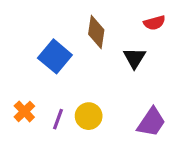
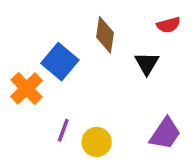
orange cross: (24, 111) -> (26, 88), moved, size x1.4
yellow circle: (89, 116) -> (97, 142), moved

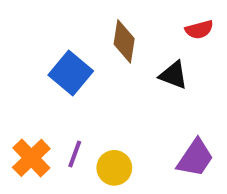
black triangle: (147, 63) -> (174, 75), turned -40
orange cross: (26, 88) -> (31, 158), moved

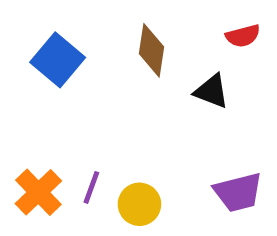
blue square: (71, 73) -> (58, 60), moved
purple trapezoid: (195, 158) -> (238, 192), turned 42

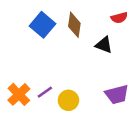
blue square: (58, 60) -> (42, 25), moved
purple line: (91, 187) -> (45, 92), turned 35

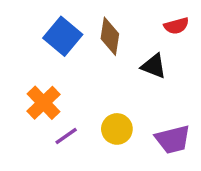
orange cross: (19, 94) -> (43, 103), moved
yellow circle: (68, 100) -> (117, 129), moved

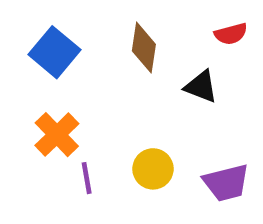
blue square: (63, 36) -> (55, 52), moved
purple line: (66, 136) -> (87, 178), turned -65

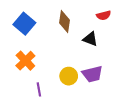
purple line: (87, 178) -> (39, 89), moved
purple trapezoid: (226, 183) -> (92, 74), moved

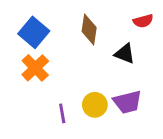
orange cross: (25, 61) -> (35, 68), moved
purple line: (39, 89) -> (62, 113), moved

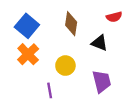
purple trapezoid: (128, 102) -> (102, 81), turned -90
yellow circle: (95, 105) -> (65, 66), moved

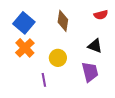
black triangle: (99, 43) -> (95, 46), moved

